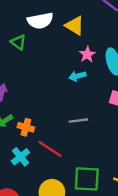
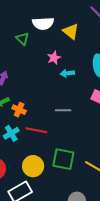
pink star: (87, 54) -> (54, 58), moved
red line: (50, 149) -> (36, 130), turned -30

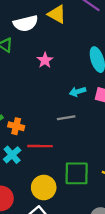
yellow triangle: (71, 31) -> (57, 14), moved
cyan arrow: (67, 73) -> (78, 92), moved

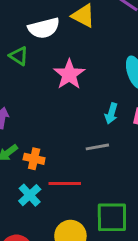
pink star: (45, 60) -> (69, 74), size x1.5
cyan arrow: (78, 92) -> (111, 114), turned -56

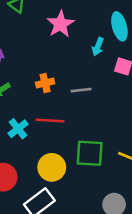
cyan arrow: (111, 114) -> (98, 47), moved
orange cross: (34, 159) -> (45, 83), moved, turned -30

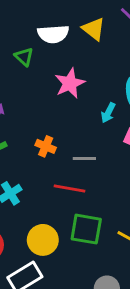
orange cross: (45, 83) -> (46, 146), turned 30
red line: (50, 120) -> (70, 188), moved

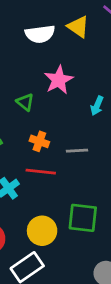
green triangle: (24, 57) -> (25, 102), moved
red line: (70, 188) -> (41, 172), moved

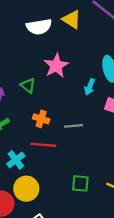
green square: (83, 218) -> (80, 183), size x0.7
yellow circle: (42, 231) -> (26, 189), moved

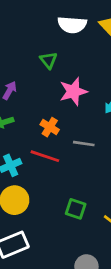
pink star: (56, 66) -> (73, 92), moved
green triangle: (28, 86) -> (49, 60), moved

